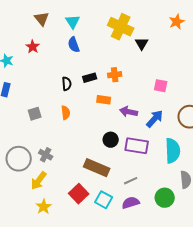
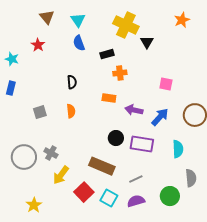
black rectangle: (90, 78) -> (107, 54), moved
cyan semicircle: (173, 151) -> (178, 149), size x0.7
yellow arrow: (39, 181) -> (61, 175), moved
yellow star: (44, 207) -> (34, 205), moved

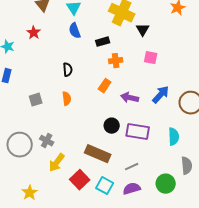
pink square: (166, 84) -> (151, 58), moved
orange rectangle: (109, 98) -> (105, 86), turned -64
blue arrow: (160, 117) -> (161, 95), moved

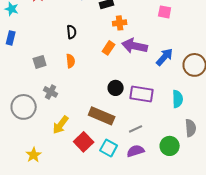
pink square: (151, 58) -> (165, 12), moved
purple arrow: (130, 98) -> (135, 46), moved, size x1.4
gray cross: (47, 141) -> (51, 92), moved

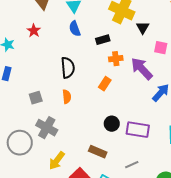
black semicircle: (72, 32) -> (68, 68), size x1.5
purple arrow: (135, 46) -> (142, 69), moved, turned 35
gray cross: (51, 92) -> (47, 128), size x1.5
brown rectangle: (102, 116) -> (98, 152), size x0.7

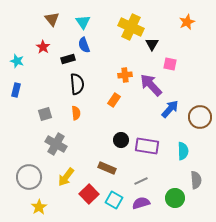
black rectangle: (103, 40) -> (68, 59), moved
gray circle: (20, 143) -> (29, 177), moved

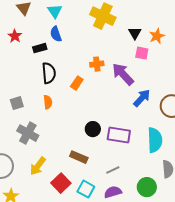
orange star: (187, 22) -> (157, 36), moved
black triangle: (152, 44) -> (135, 33), moved
orange rectangle: (114, 100) -> (77, 83), moved
cyan semicircle: (183, 151) -> (155, 140), size x1.4

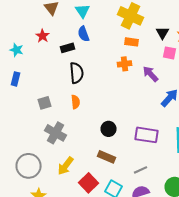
purple arrow: (123, 74) -> (150, 74), size x0.7
orange rectangle: (77, 83) -> (132, 42), moved, turned 64
black circle: (93, 129) -> (108, 129), moved

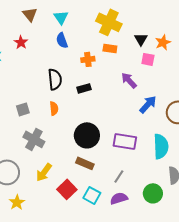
black rectangle: (68, 48) -> (84, 88), moved
orange cross: (124, 64) -> (88, 59), moved
black circle: (108, 129) -> (87, 135), size x1.6
gray line: (140, 170) -> (119, 176), turned -32

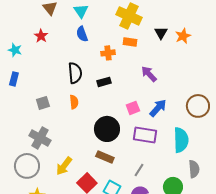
pink square: (148, 59) -> (133, 108), moved, turned -32
blue arrow: (148, 104) -> (158, 108), moved
gray cross: (34, 139) -> (40, 138), moved

